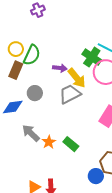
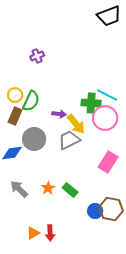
green cross: (92, 57) -> (91, 103), turned -30
gray circle: (35, 93) -> (34, 139), size x1.5
gray arrow: (31, 133) -> (19, 189), moved
blue circle: (96, 176) -> (95, 211), moved

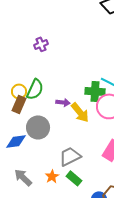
yellow circle: (15, 95) -> (19, 91), moved
gray trapezoid: (69, 140) -> (70, 156), moved

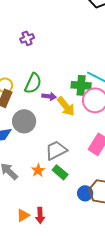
green semicircle: (35, 89) -> (33, 83), moved

